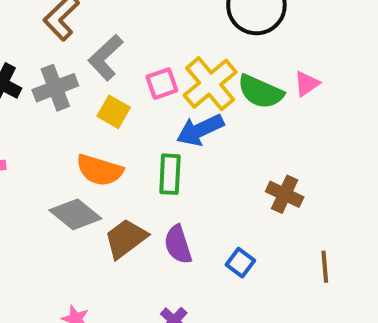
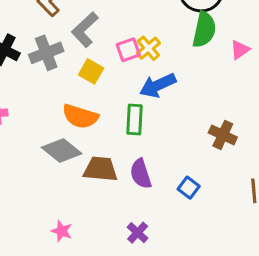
yellow cross: (210, 84) -> (148, 48), moved, size x0.6
green semicircle: (260, 92) -> (204, 30), moved, turned -102
brown trapezoid: (126, 239) -> (100, 169), turned 42

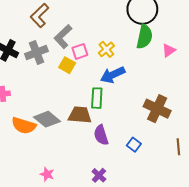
pink square: (128, 50) -> (80, 51), moved
orange semicircle: (80, 116) -> (24, 126), moved
brown cross: (223, 135) -> (157, 109), size x1.4
brown trapezoid: (100, 169) -> (80, 115), moved

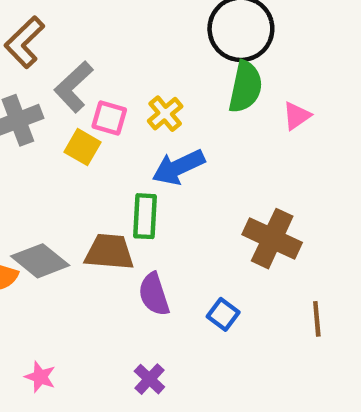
pink square: (80, 51) -> (109, 118), turned 35

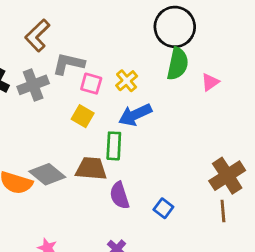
gray L-shape: (74, 87) -> (69, 64), turned 56
yellow square: (83, 147) -> (83, 116), moved
brown cross: (272, 239) -> (227, 176), moved, turned 32

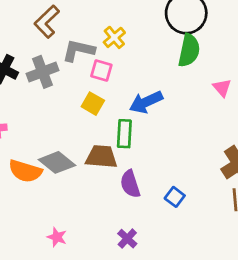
yellow cross: (127, 81) -> (114, 37), moved
pink triangle: (210, 82) -> (222, 88), moved, turned -36

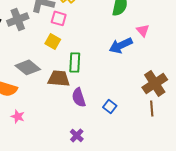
blue arrow: (146, 102) -> (121, 45), moved
gray diamond: (57, 162) -> (28, 67), moved
pink star: (57, 237) -> (18, 116), moved

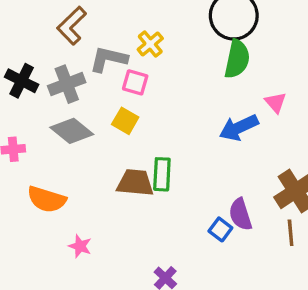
green rectangle: (75, 62) -> (162, 174), moved
gray diamond: (28, 67) -> (72, 131), moved
purple semicircle: (79, 97) -> (240, 214), moved
pink star: (18, 116) -> (80, 246), moved

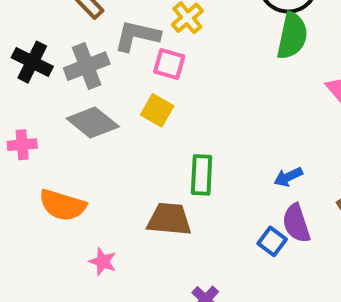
blue arrow: (239, 128) -> (288, 177), moved, size x0.6
brown trapezoid: (135, 183) -> (169, 219), moved

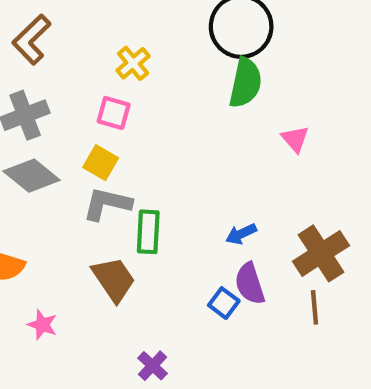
gray L-shape: (137, 36) -> (107, 204), moved
brown trapezoid: (169, 219) -> (114, 279), turned 51

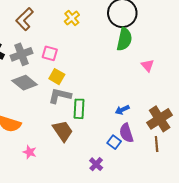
yellow cross: (133, 63) -> (72, 18), moved
pink square: (114, 113) -> (50, 53), moved
purple cross: (153, 366) -> (96, 164), moved

